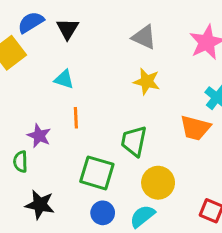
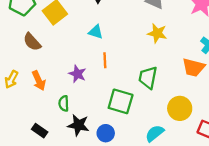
green semicircle: (20, 162) -> (64, 103), moved
yellow circle: (158, 183) -> (180, 108), moved
blue circle: (103, 213) -> (106, 133), moved

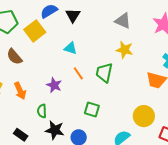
orange line: (105, 60) -> (78, 73), turned -32
green trapezoid: (148, 78) -> (104, 73), moved
green square: (121, 101) -> (92, 110), size x0.7

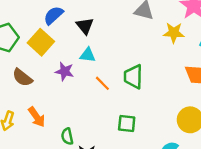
black triangle: (73, 15) -> (85, 26), moved
yellow star: (125, 50) -> (174, 33), moved
purple star: (54, 85) -> (65, 71), moved

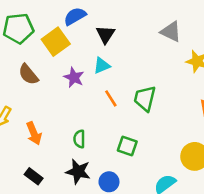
cyan triangle: (88, 55) -> (102, 66), turned -42
orange arrow: (37, 117) -> (34, 133), moved
green semicircle: (67, 136) -> (79, 139), moved

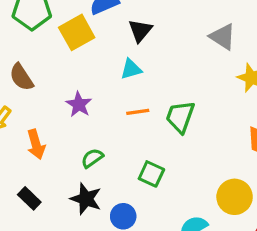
brown semicircle: (28, 74) -> (21, 77), moved
purple star: (74, 77) -> (79, 104), moved
orange line: (111, 98) -> (138, 112), turned -72
green semicircle: (79, 139) -> (92, 158), turned 48

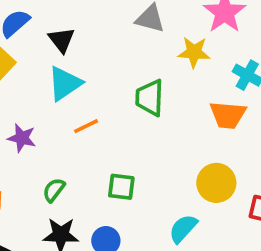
cyan triangle: (131, 69) -> (65, 83), size x1.5
green trapezoid: (180, 117) -> (150, 98), moved

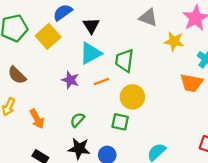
green trapezoid: (150, 98) -> (124, 61), moved
purple star: (22, 138) -> (70, 80), moved
yellow circle: (216, 183) -> (132, 97), moved

